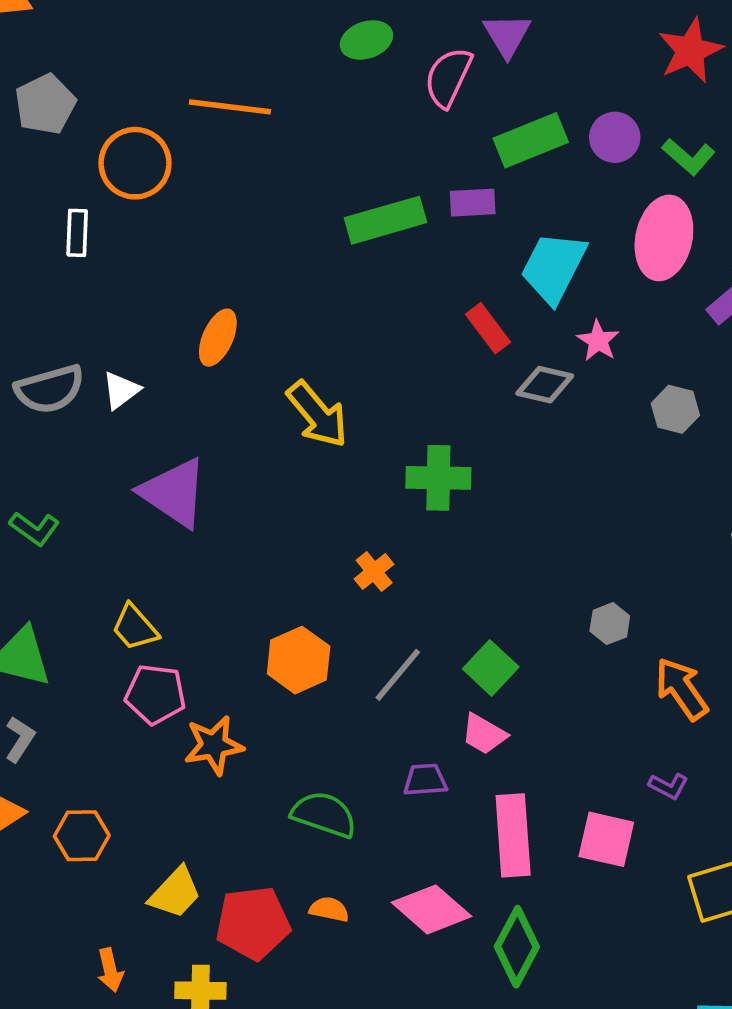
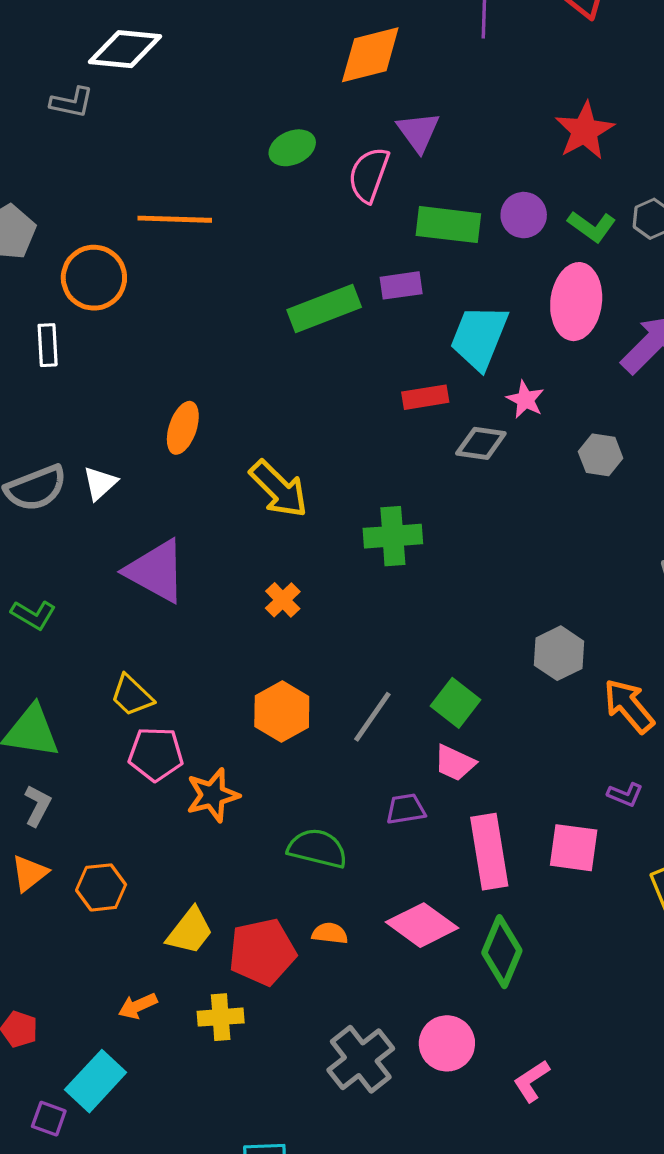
green rectangle: (531, 140) -> (448, 225), turned 34
red rectangle: (488, 328) -> (425, 397), turned -57
orange cross: (374, 572) -> (283, 600), moved
gray hexagon: (610, 624) -> (559, 653), size x1.4
orange arrow: (110, 970) -> (138, 1006), turned 84

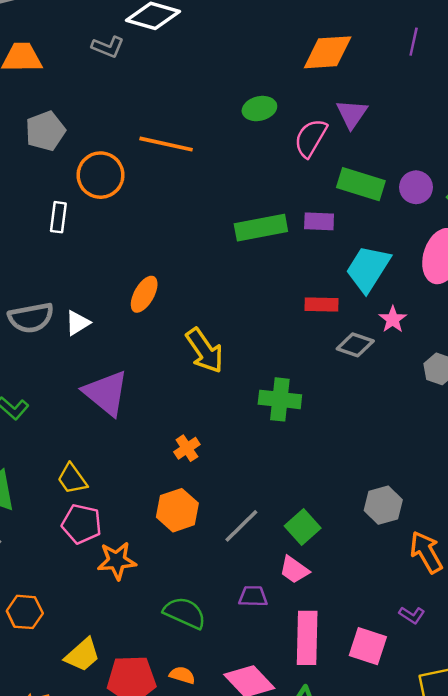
orange cross: (283, 600) -> (187, 448), moved

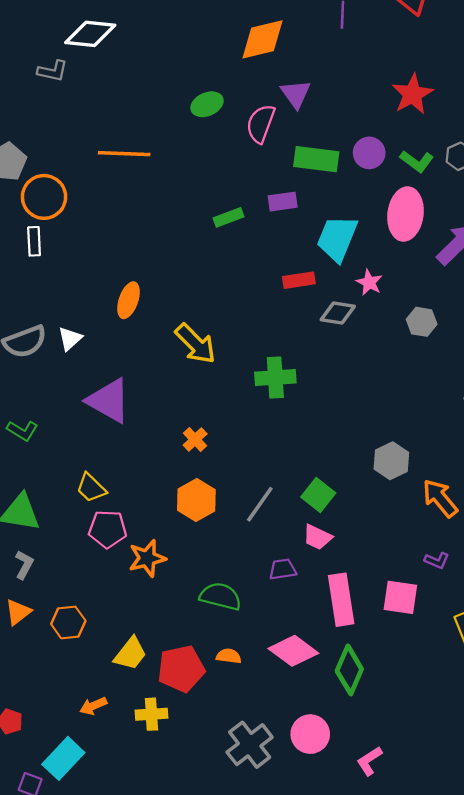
orange circle: (101, 175) -> (44, 197), moved
green rectangle: (261, 228) -> (228, 217), size x0.6

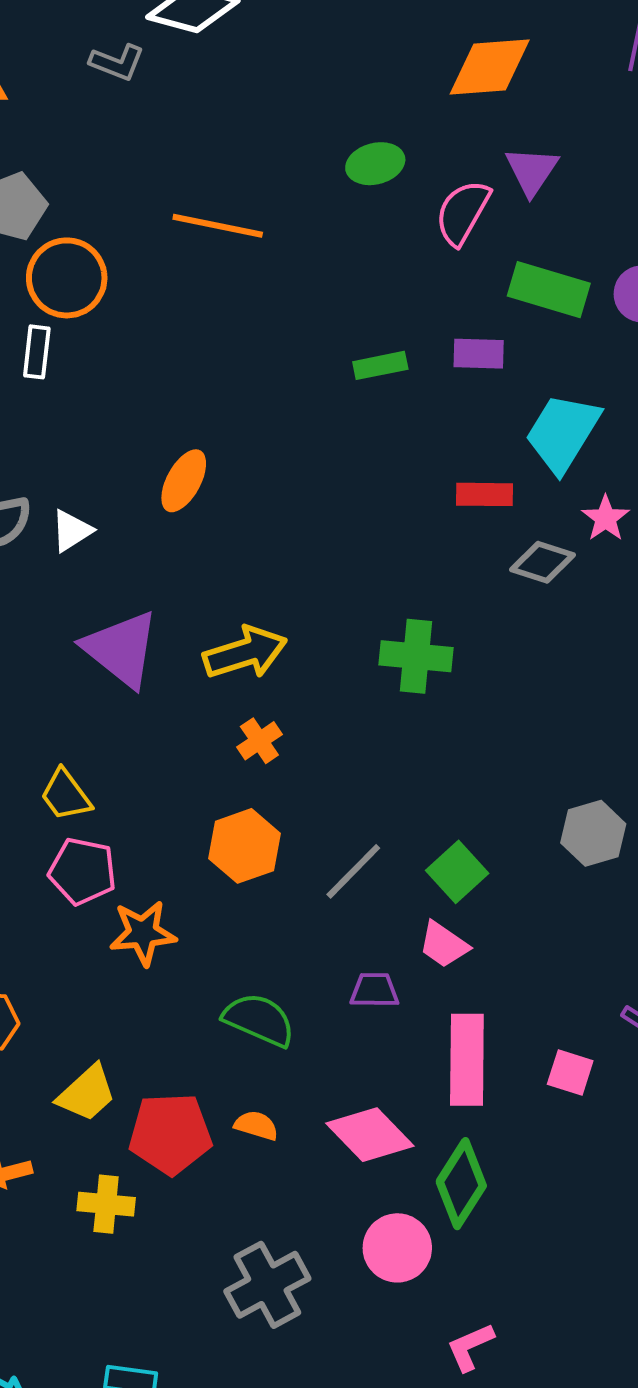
yellow arrow: (195, 344) -> (245, 653), moved, turned -72
pink square: (400, 597) -> (570, 1073), size x0.7
pink circle: (310, 734) -> (397, 1248), moved

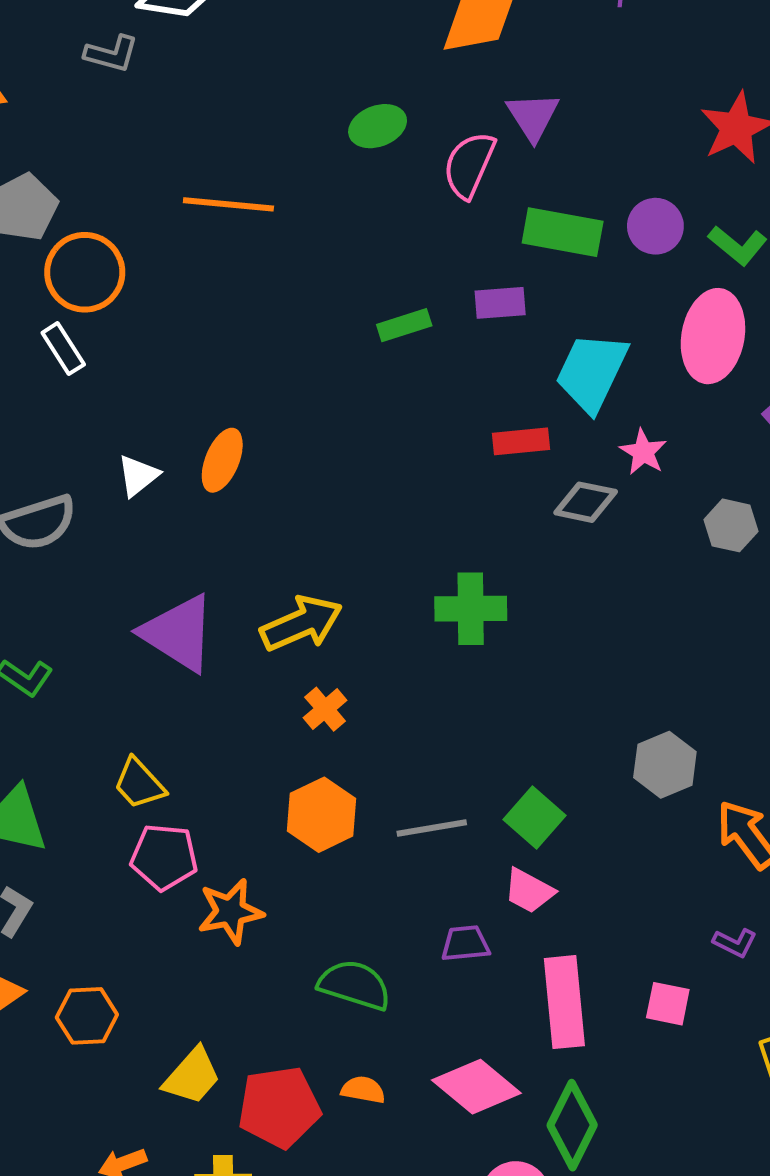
white rectangle: (37, 352) -> (63, 349), turned -33
white triangle: (72, 531) -> (138, 476), moved
gray line: (353, 871) -> (432, 828), turned 42

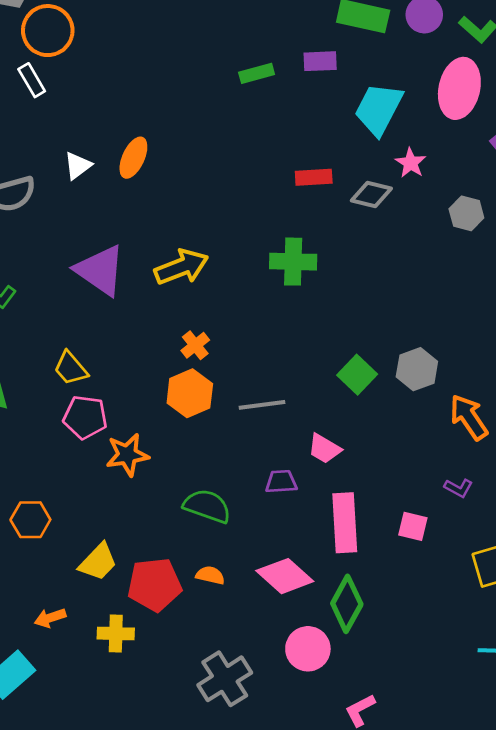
red rectangle: (521, 441) -> (314, 177), moved
orange cross: (325, 709) -> (195, 345), moved
green square: (535, 818) -> (357, 375), moved

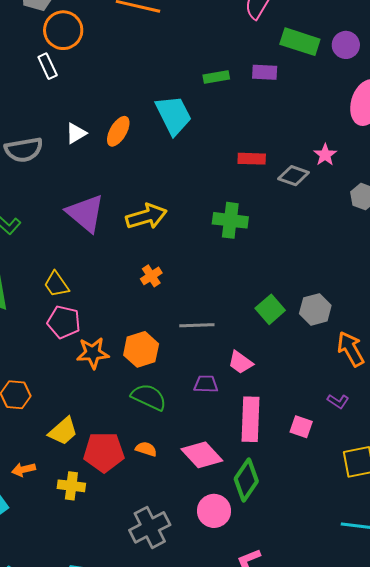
cyan trapezoid: (379, 109) -> (174, 115), moved, turned 120
orange hexagon: (190, 393) -> (141, 349), moved

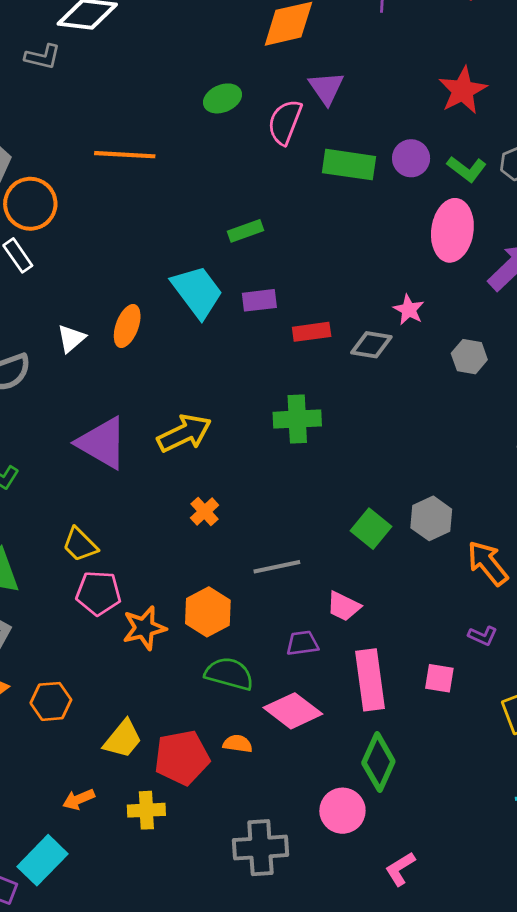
purple rectangle: (265, 72) -> (259, 300), moved
pink diamond: (202, 455) -> (293, 711), moved
gray cross: (150, 527) -> (260, 848), turned 33

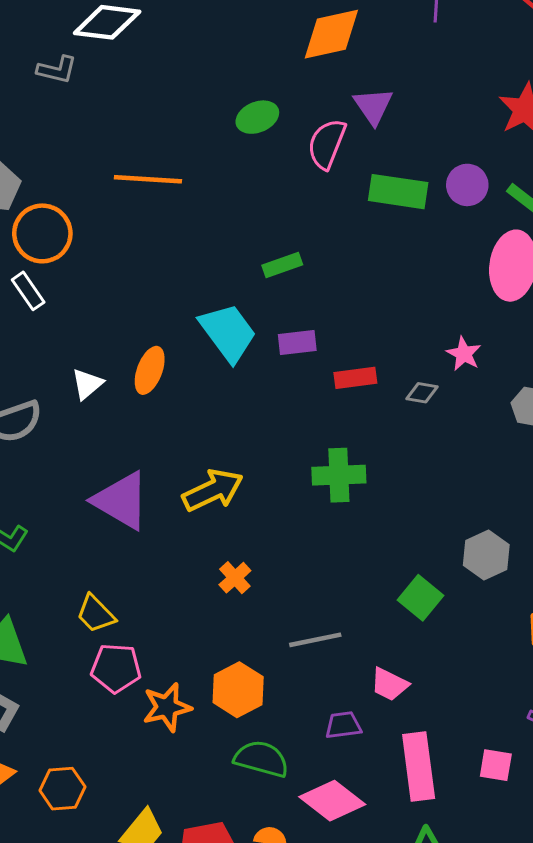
gray diamond: (371, 345) -> (422, 393), size x0.7
gray hexagon: (431, 518) -> (486, 555), moved

